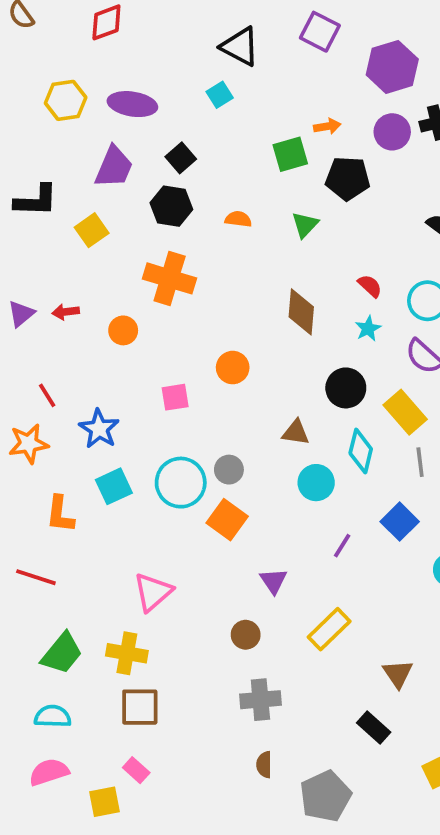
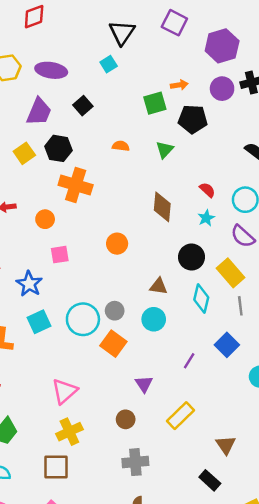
black triangle: (240, 47) -> (122, 32), turned 36
black hexagon: (171, 206) -> (58, 148), moved
pink square: (175, 397) -> (60, 255), moved
cyan circle: (316, 483) -> (154, 319), moved
yellow cross: (127, 653) -> (69, 432), moved, turned -35

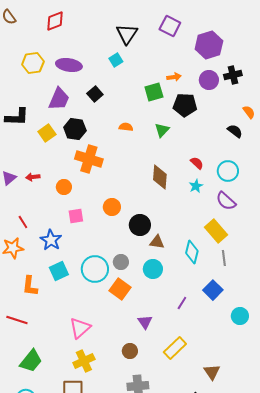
orange circle: (117, 244) -> (112, 207), moved
black circle: (192, 257) -> (140, 225), moved

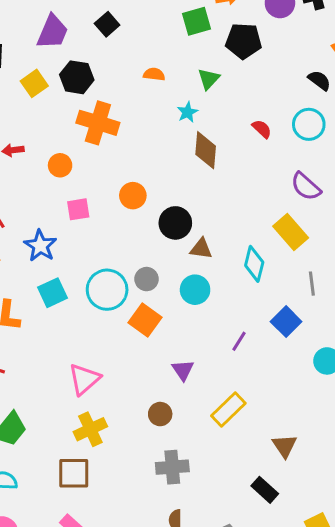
cyan circle: (228, 171) -> (309, 124), moved
cyan star: (196, 186) -> (187, 112), moved
gray line: (224, 258) -> (312, 284), moved

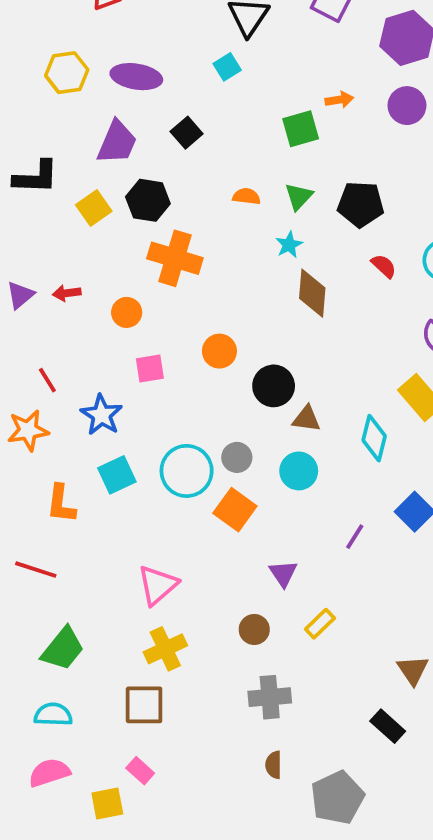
black pentagon: (244, 41) -> (361, 204), moved
green triangle: (209, 79) -> (299, 196), moved
yellow rectangle: (228, 409) -> (320, 624), moved, size x0.7

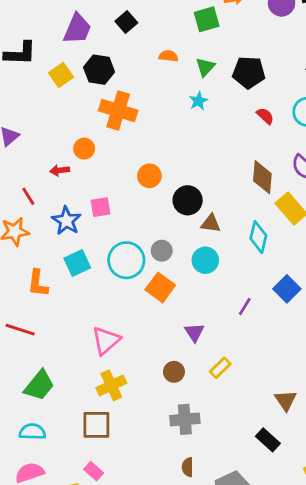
orange semicircle: (247, 196) -> (169, 56), moved
red arrow: (67, 293) -> (60, 170), moved
brown diamond: (312, 293) -> (262, 177), moved
pink square: (150, 368) -> (100, 207), moved

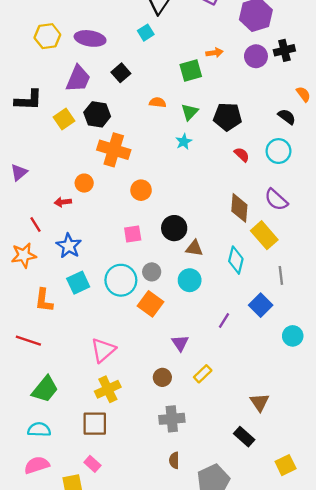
orange circle: (149, 176) -> (141, 190), moved
pink square: (100, 207) -> (133, 234), moved

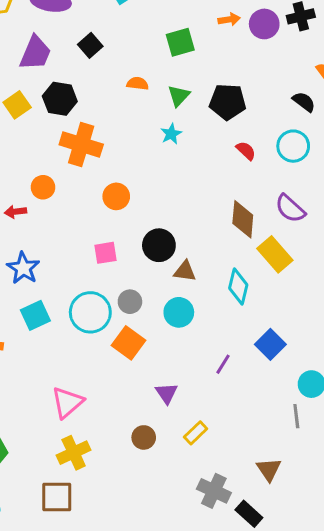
orange arrow: (214, 53) -> (229, 19), moved
gray line: (281, 275) -> (296, 416), moved
gray cross: (172, 419) -> (214, 491), moved, turned 30

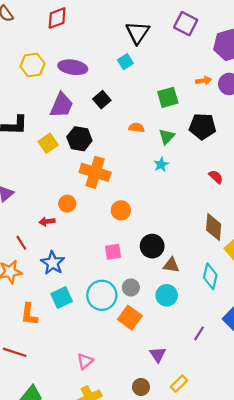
black pentagon: (228, 102) -> (202, 126), moved
pink triangle: (67, 402) -> (85, 361), size x0.7

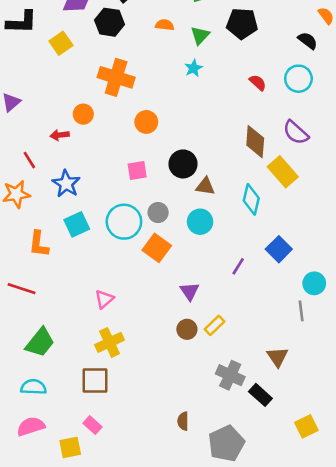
black hexagon: (79, 139) -> (110, 22), moved
brown circle: (141, 387) -> (187, 329), moved

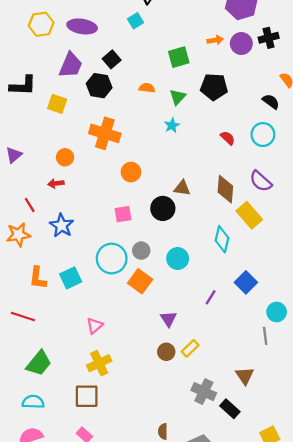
yellow square: (61, 43) -> (57, 104), turned -36
orange circle: (83, 114) -> (65, 157), moved
brown triangle: (205, 186) -> (182, 188), moved
cyan square: (77, 224) -> (71, 278), moved

